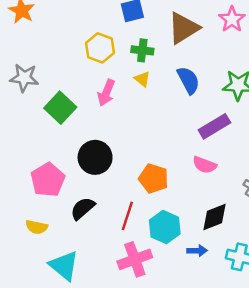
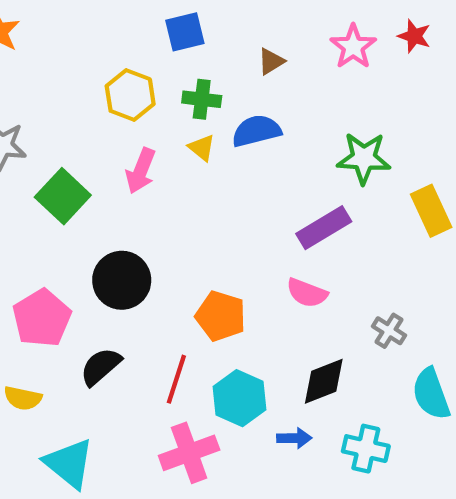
brown triangle: (183, 28) -> (271, 61), size x0.5
blue semicircle: (188, 80) -> (256, 131), moved, turned -76

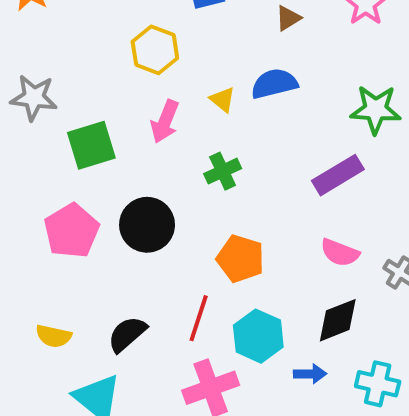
green cross: (202, 99) -> (223, 171), moved, turned -32
green square: (63, 196) -> (91, 145), turned 30
pink semicircle: (307, 293) -> (340, 253), moved
pink pentagon: (42, 318) -> (71, 231), moved
black semicircle: (101, 367) -> (127, 334), moved

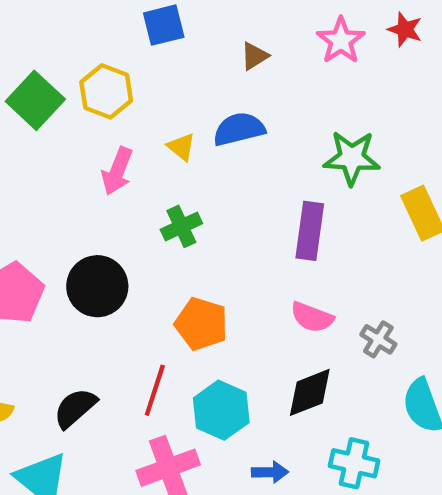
green square: (91, 145) -> (35, 100), moved, turned -30
purple rectangle: (338, 175) -> (310, 231), turned -51
blue arrow: (310, 374) -> (270, 472), moved

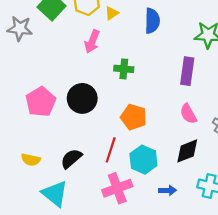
blue semicircle: (239, 129) -> (152, 21), turned 105
yellow triangle: (181, 147) -> (112, 13), moved, turned 48
green cross: (181, 226) -> (124, 69), turned 30
pink semicircle: (312, 317) -> (188, 114), turned 40

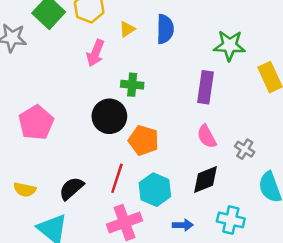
yellow triangle: (112, 13) -> (127, 29), moved
black circle: (82, 98) -> (109, 116), moved

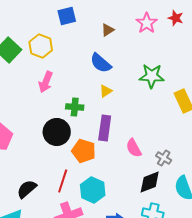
yellow triangle: (127, 29) -> (106, 91), moved
blue semicircle: (165, 29) -> (101, 63), turned 130
purple rectangle: (206, 87) -> (105, 128), moved
black diamond: (206, 180) -> (150, 182), moved

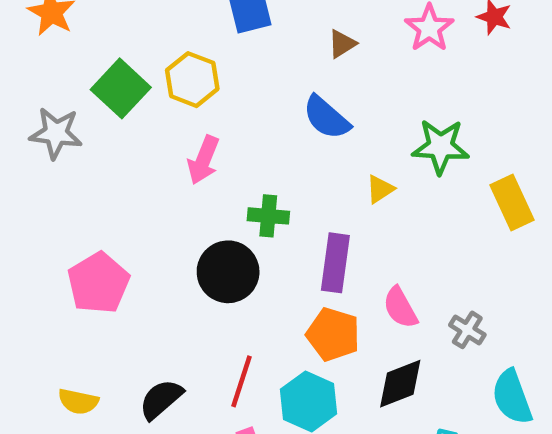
yellow triangle: (106, 91) -> (380, 189), moved
orange pentagon: (84, 151) -> (333, 334), moved
black diamond: (150, 182) -> (400, 384), moved

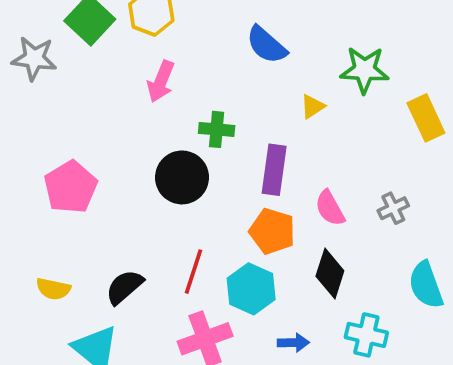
gray cross: (467, 330) -> (393, 208), moved, turned 32
black diamond: (400, 384) -> (330, 273), turned -51

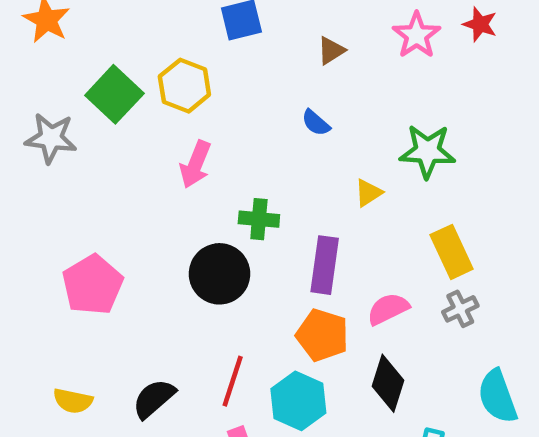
blue semicircle: (267, 45) -> (316, 123), size x0.6
yellow rectangle: (426, 118) -> (452, 252), moved
pink semicircle: (330, 208) -> (388, 309), turned 93

